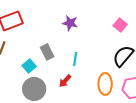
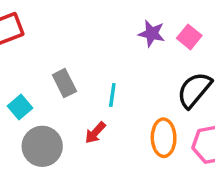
purple star: (70, 23) -> (152, 33), moved
cyan square: (29, 66) -> (20, 107), moved

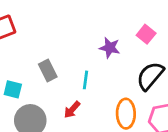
purple star: (152, 33) -> (110, 48), moved
cyan square: (20, 107) -> (13, 89), turned -36

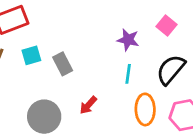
cyan line: (85, 80) -> (128, 74), moved
cyan square: (13, 89) -> (31, 55), moved, turned -30

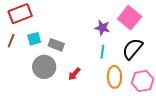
pink square: (166, 26) -> (129, 18), size x1.6
gray rectangle: (63, 64) -> (56, 45), turned -42
gray circle: (44, 117) -> (44, 67), moved

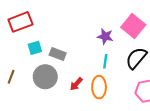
brown line: (11, 41) -> (11, 77), moved
orange ellipse: (114, 77) -> (99, 87), moved

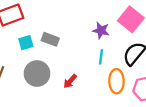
gray rectangle: (58, 54) -> (50, 39), moved
orange ellipse: (99, 87) -> (116, 81), moved

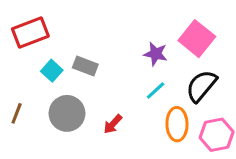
cyan square: (26, 43) -> (52, 71), turned -32
cyan line: (101, 57) -> (156, 90), turned 40

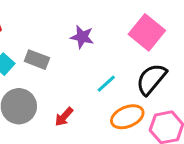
purple star: (156, 54) -> (82, 37), moved
orange ellipse: (177, 124) -> (127, 117), turned 68

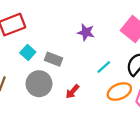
gray rectangle: (37, 60) -> (53, 59), moved

